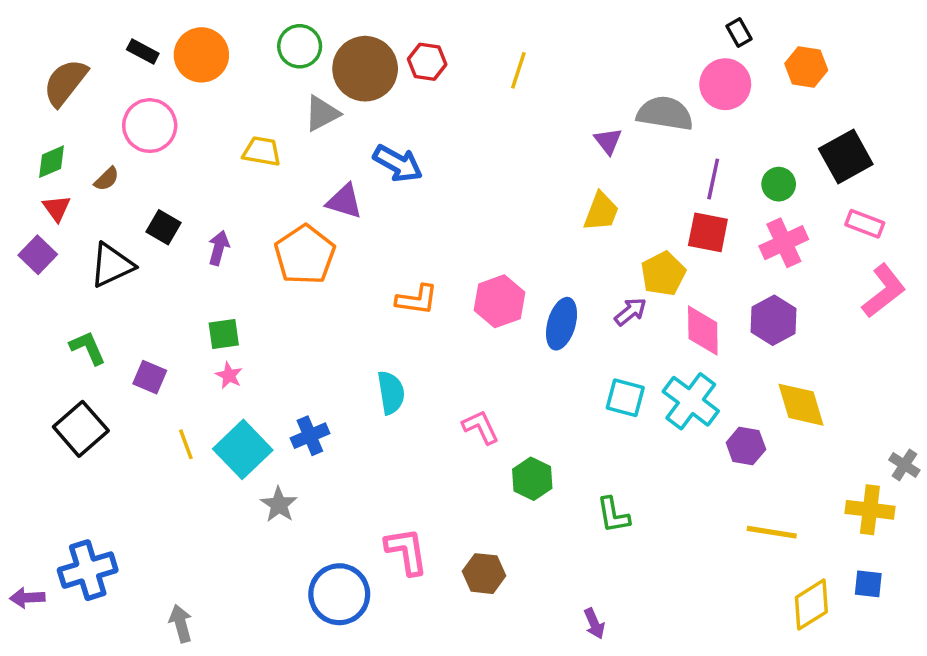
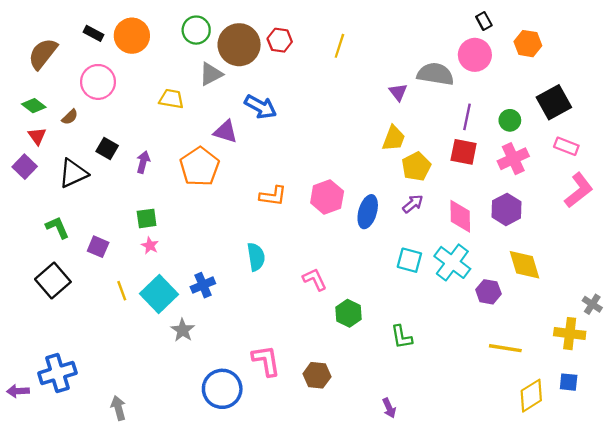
green diamond: (51, 162) -> (34, 106), turned 60
yellow pentagon: (663, 274) -> (416, 167), moved

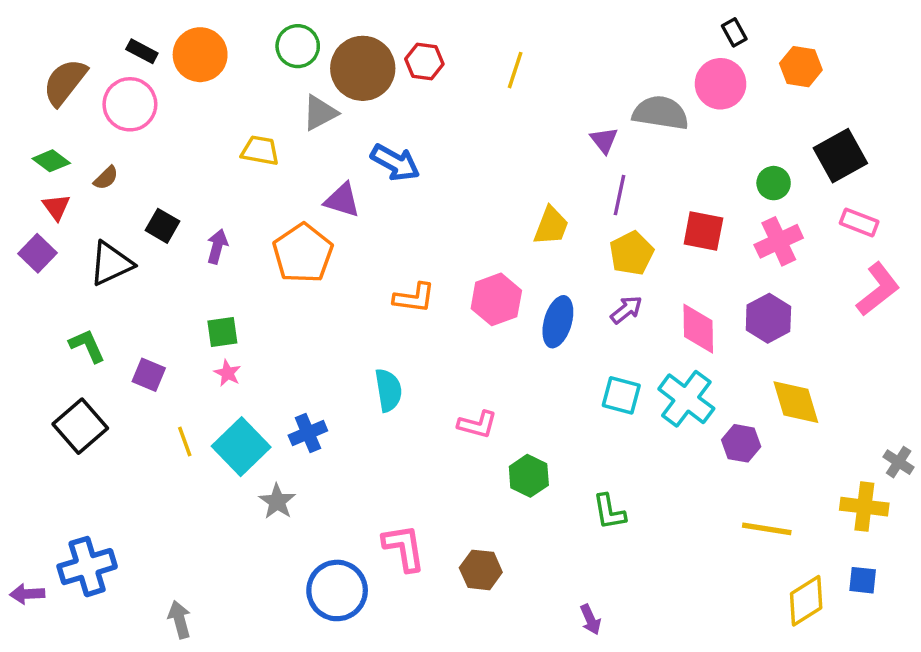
pink circle: (98, 82) -> (130, 104), moved
purple line: (467, 117) -> (620, 195), moved
yellow trapezoid: (394, 138) -> (551, 226), moved
pink L-shape: (315, 279) -> (477, 424), turned 130

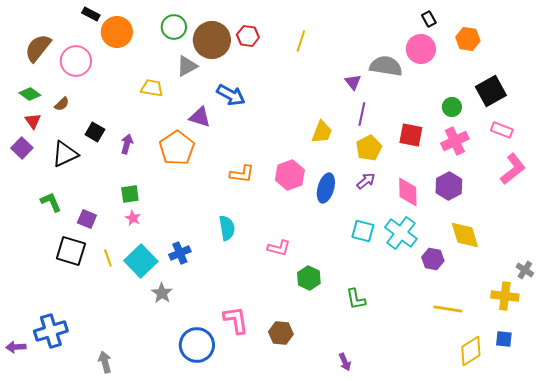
black rectangle: (142, 51) -> (91, 14), moved
black square: (80, 426) -> (71, 251), moved, turned -32

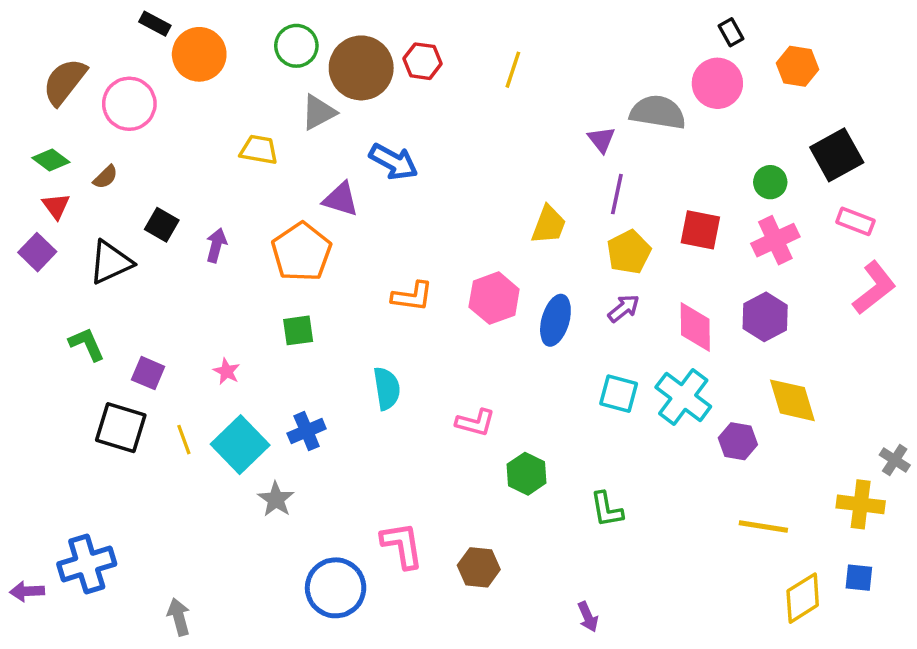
green square: (130, 194) -> (298, 330), moved

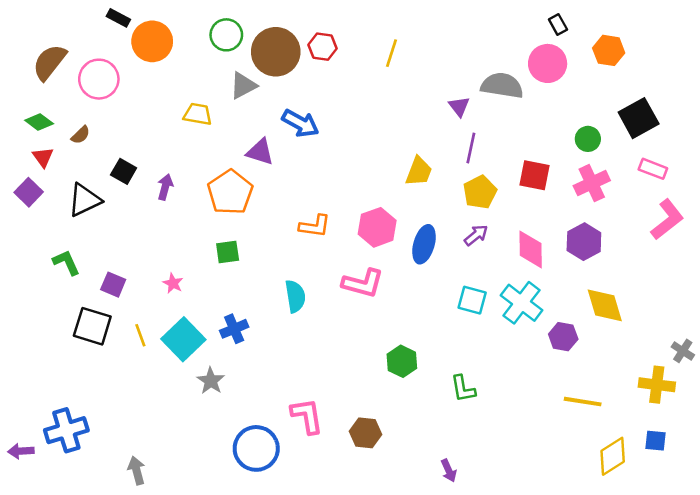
pink L-shape: (475, 423) -> (363, 283), moved, size x1.4

